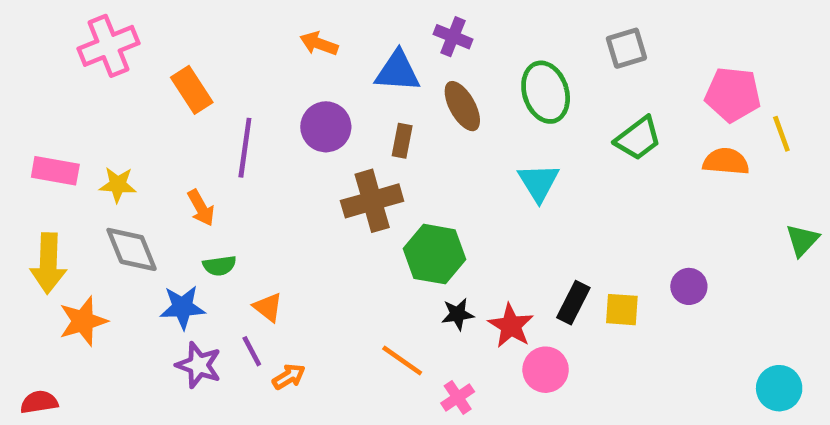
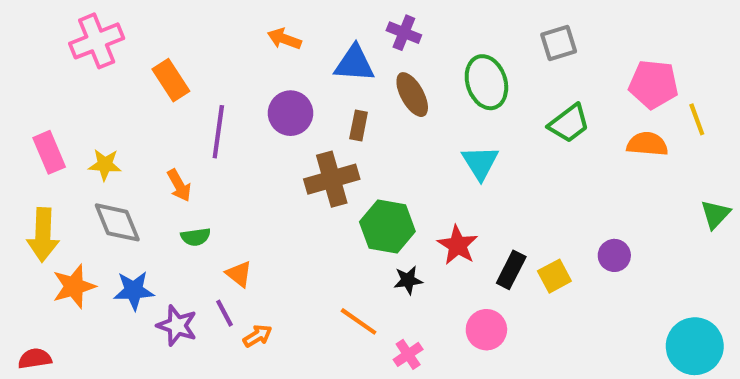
pink rectangle: (55, 171) -> (49, 152), turned 57
blue star: (182, 307) -> (134, 291), moved
yellow square: (622, 310) -> (554, 276), turned -32
red star: (511, 326) -> (458, 245), moved
cyan circle: (779, 388) -> (695, 346), size x1.4

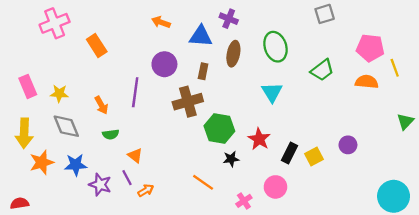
gray square: (559, 43) -> (325, 14), moved
brown ellipse: (412, 95) -> (233, 54), turned 40
purple line: (218, 132) -> (135, 92), moved
pink cross: (408, 354) -> (244, 201), moved

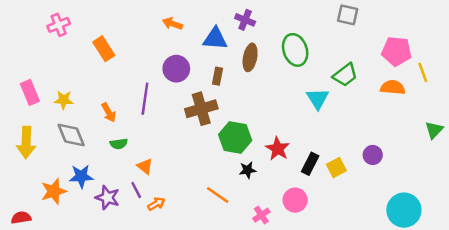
gray square: (325, 14) -> (348, 15), turned 30
pink cross: (55, 23) -> (59, 25), size x0.7
cyan triangle: (272, 92) -> (318, 99), moved
orange star: (42, 162) -> (54, 191), moved
cyan circle: (394, 196) -> (404, 210), moved

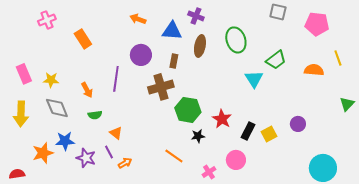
pink pentagon: (396, 51) -> (317, 24), moved

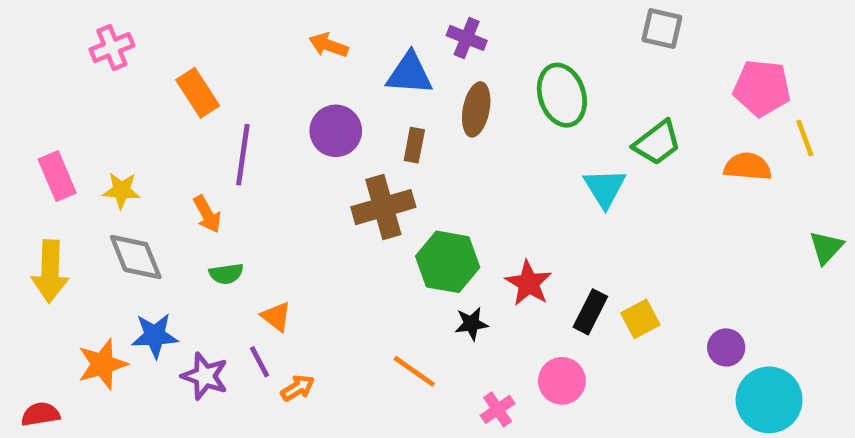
pink pentagon: (317, 24) -> (762, 88), moved
purple line: (116, 79) -> (243, 155), moved
purple circle: (298, 124) -> (726, 347), moved

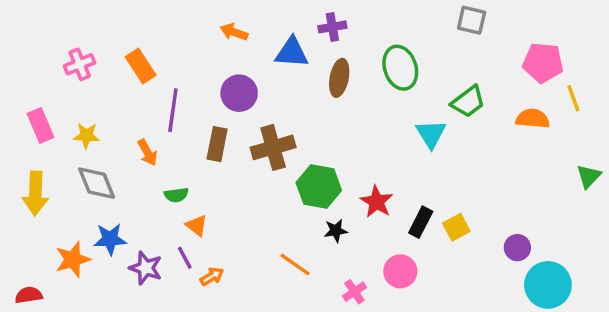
purple cross: (467, 38) -> (332, 27), turned -32
pink cross: (112, 48) -> (80, 64), moved
brown rectangle: (414, 145) -> (217, 144), moved, size x1.4
green semicircle: (226, 274) -> (176, 195), moved

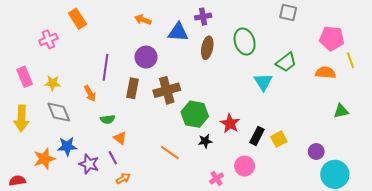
orange rectangle: (141, 66) -> (78, 19), moved
green triangle: (589, 176) -> (341, 111), moved, turned 35
orange line: (295, 265) -> (170, 153), moved
orange arrow: (212, 276) -> (123, 178), moved

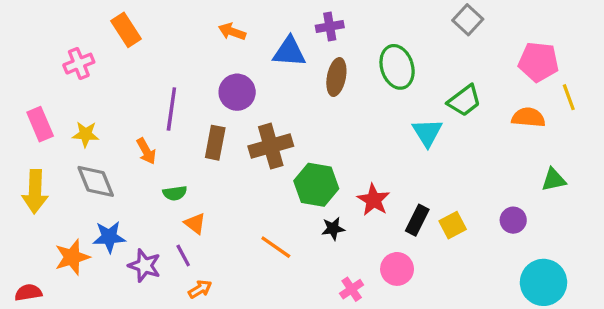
gray square: (288, 12) -> (468, 20), turned 30
purple circle: (316, 152) -> (513, 220), moved

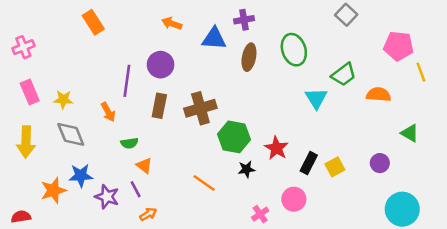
pink cross: (79, 64) -> (23, 47), moved
purple circle: (237, 92) -> (161, 65), moved
orange semicircle: (528, 117) -> (379, 95), moved
green triangle: (554, 180) -> (410, 133), turned 42

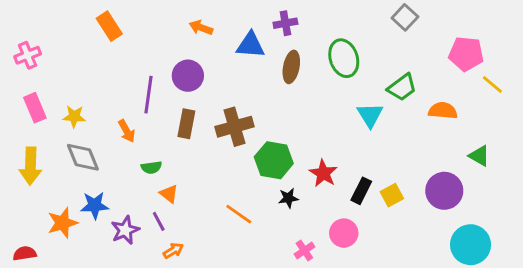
yellow line: (421, 72) -> (492, 84), turned -30
purple circle: (380, 163) -> (444, 191), size x1.6
purple star: (107, 197) -> (125, 230), turned 30

